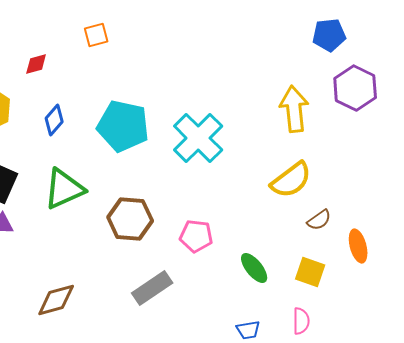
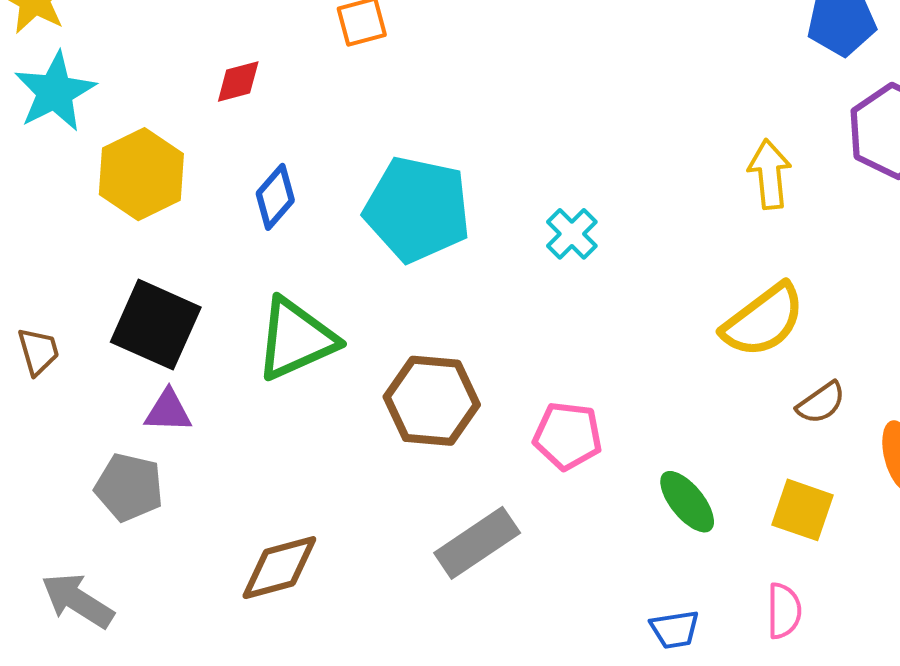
yellow arrow: (294, 109) -> (770, 174), size x0.7
cyan cross: (198, 138) -> (572, 234), size x0.5

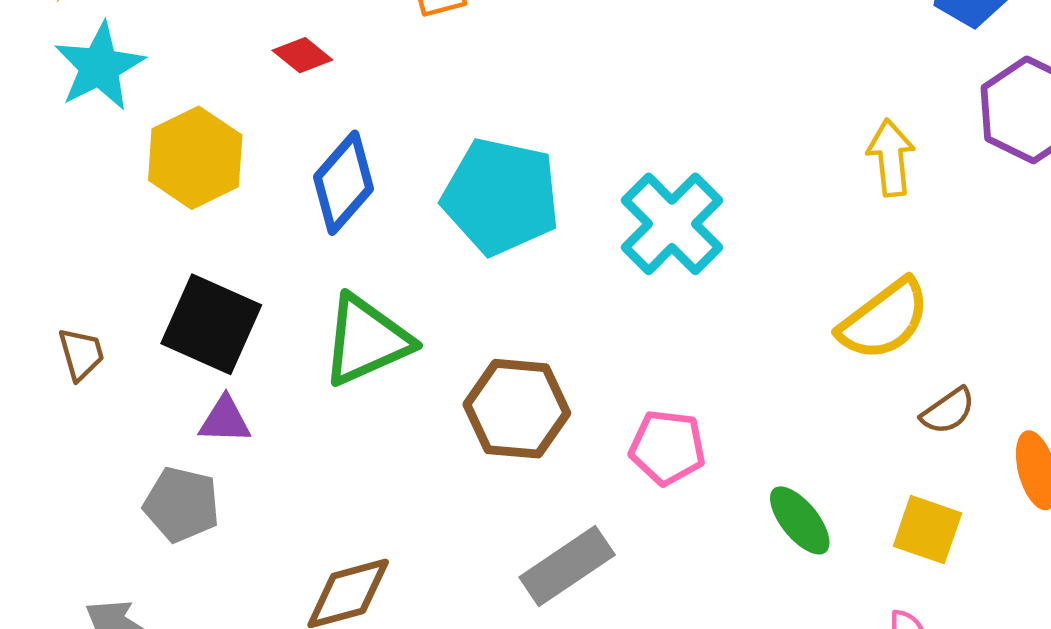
red diamond: (238, 82) -> (302, 55), turned 54
blue diamond: (275, 197) -> (344, 183), size x1.4
cyan cross: (572, 234) -> (672, 224), size x1.8

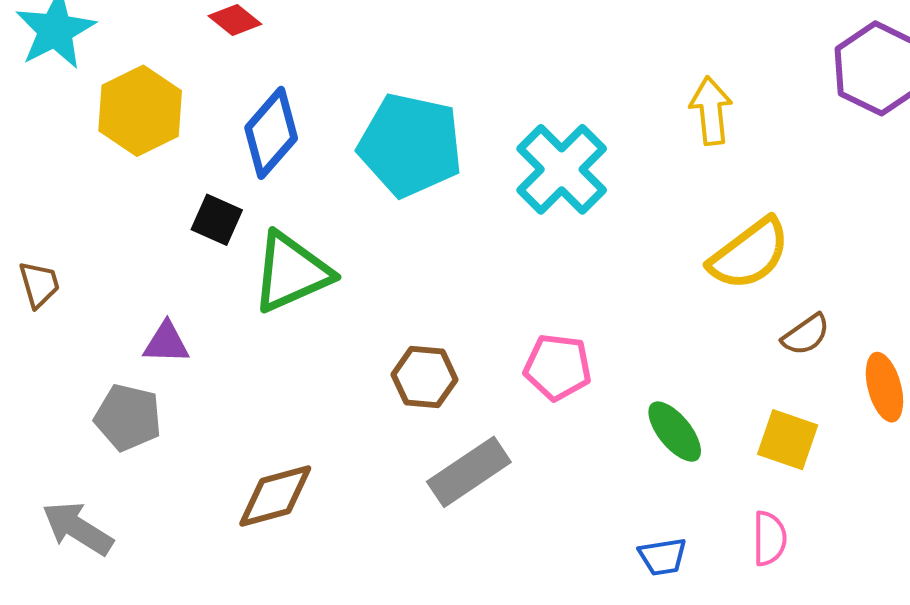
yellow arrow: (891, 158) -> (711, 111), moved
black square: (211, 324) -> (217, 220), moved, size x0.6
brown hexagon: (517, 409) -> (425, 377), moved, size x0.7

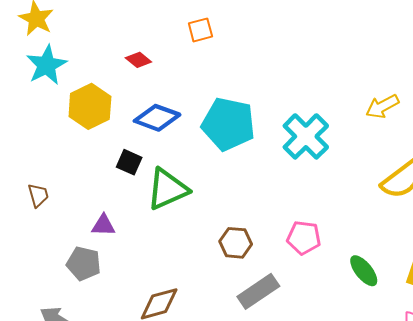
yellow arrow: (711, 111) -> (382, 106), turned -112
blue diamond: (271, 133) -> (157, 118), turned 69

